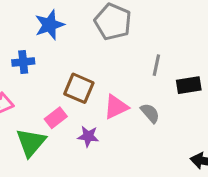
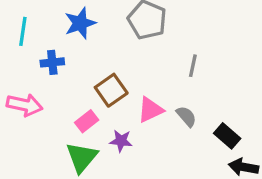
black rectangle: (189, 85) -> (227, 136), moved, turned 50
brown square: (79, 88) -> (111, 90), turned 32
green triangle: (31, 142) -> (82, 157), moved

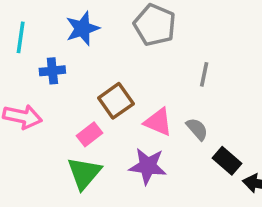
pink triangle: (150, 110) -> (158, 122), turned 48
black rectangle: (227, 136) -> (227, 161), moved
purple star: (121, 141) -> (148, 166), moved, size x1.5

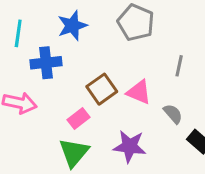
blue cross: (52, 71) -> (46, 63), size x1.4
pink triangle: (158, 122) -> (139, 92), moved

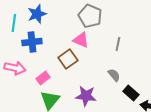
blue star: (72, 26) -> (37, 14), moved
pink triangle: (139, 92) -> (81, 40), moved
pink rectangle: (79, 118) -> (43, 78), moved

